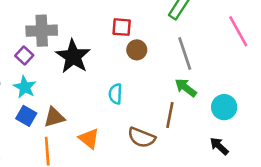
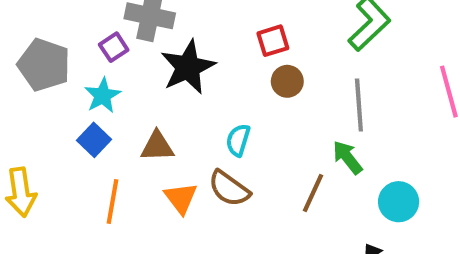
red square: (122, 27) -> (273, 41), turned -36
brown triangle: (54, 117) -> (157, 146), moved
brown semicircle: (141, 138) -> (229, 189), moved

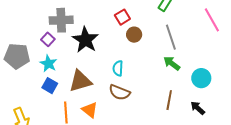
brown triangle: (157, 146) -> (80, 81), size x1.4
brown line: (313, 193) -> (169, 100), moved
orange triangle: (181, 198) -> (90, 110), moved

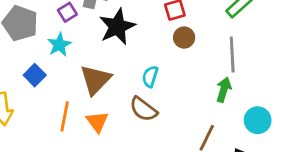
green arrow: (172, 63) -> (224, 90), turned 54
brown triangle: (80, 81) -> (95, 80), turned -45
blue square: (50, 86) -> (35, 75), moved

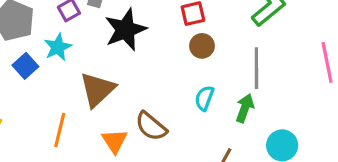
blue square: (35, 75) -> (25, 66), moved
cyan semicircle: (150, 77) -> (204, 98), moved
orange triangle: (97, 122) -> (115, 141), moved

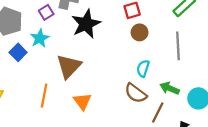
green arrow: (245, 108) -> (170, 88), moved, turned -84
brown semicircle: (151, 126) -> (136, 93), moved

